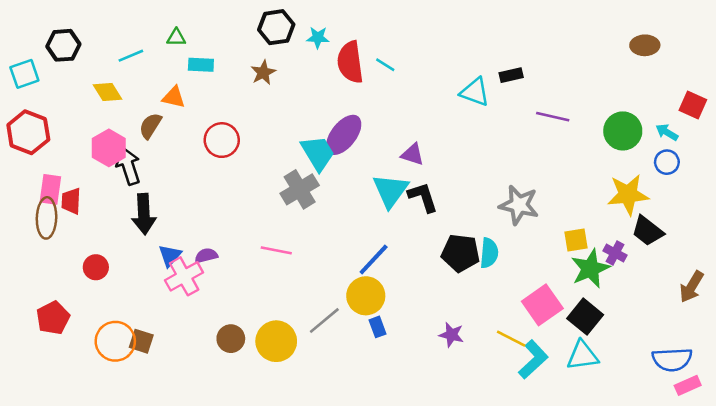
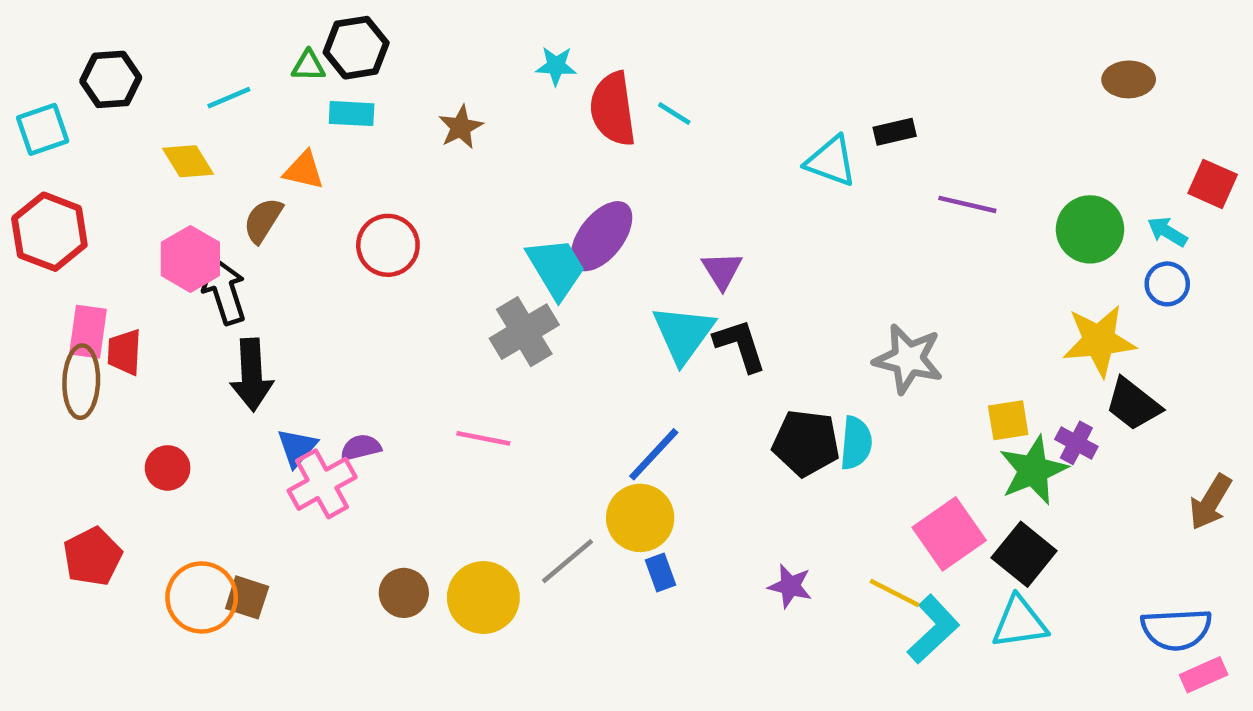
black hexagon: (276, 27) -> (356, 48), moved
purple triangle: (413, 154) -> (722, 270), turned 40

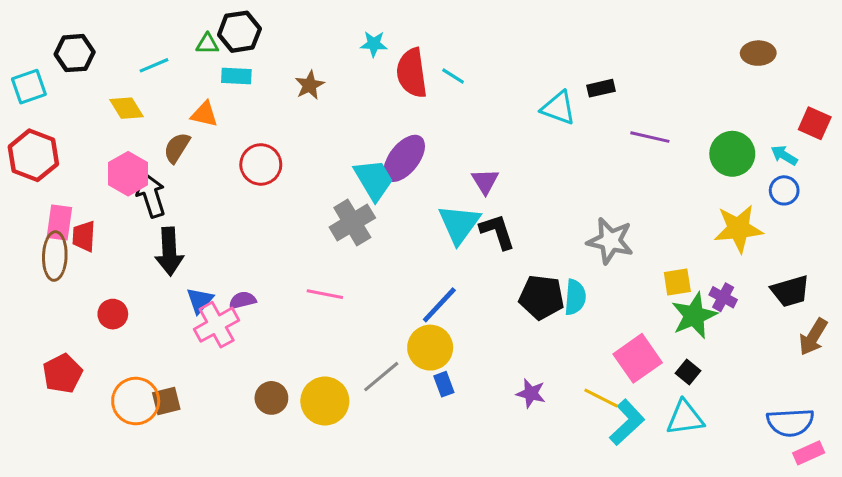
black trapezoid: (1133, 404) -> (790, 291), moved, turned -54
black square: (1024, 554) -> (688, 372), size x0.6
brown square: (247, 597) -> (166, 401), turned -32

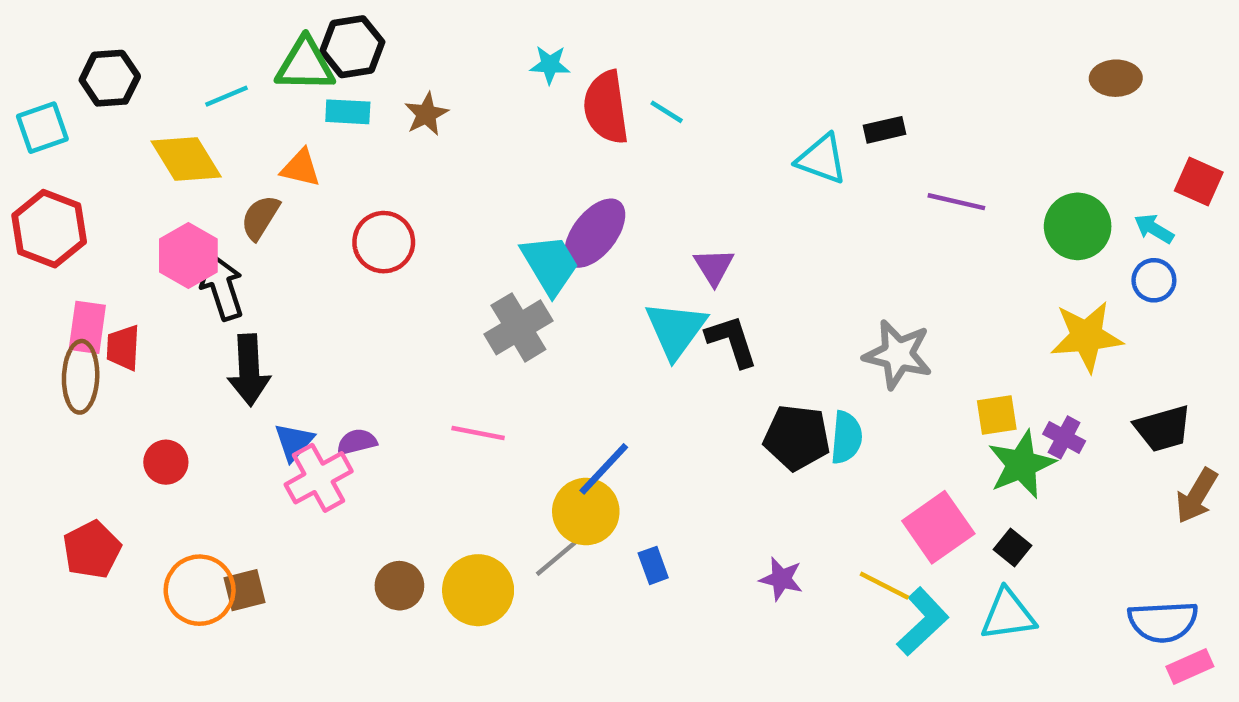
green triangle: (207, 44) -> (305, 65), size x1.8
brown star: (310, 85) -> (426, 114), moved
yellow diamond: (127, 108) -> (186, 159), size x1.4
blue line: (439, 305) -> (604, 469), moved
yellow circle: (430, 348) -> (586, 512), moved

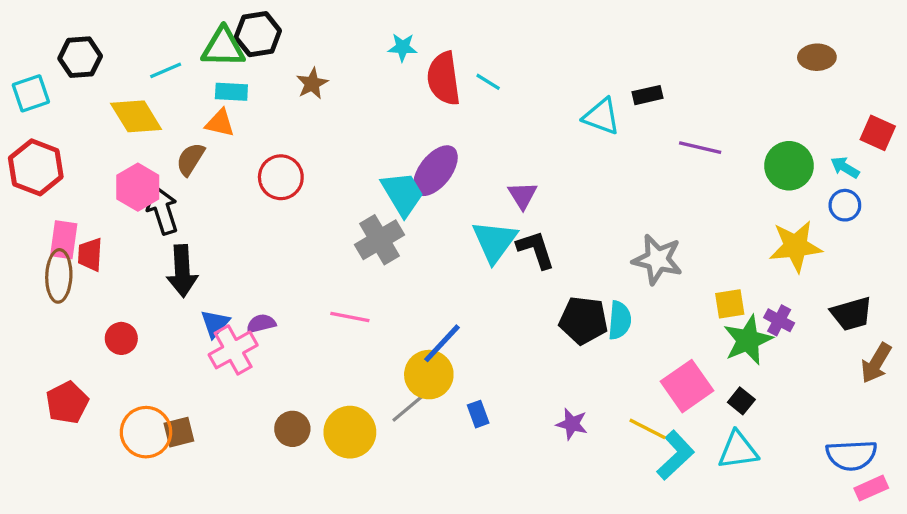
cyan rectangle: (348, 112) -> (231, 92), moved

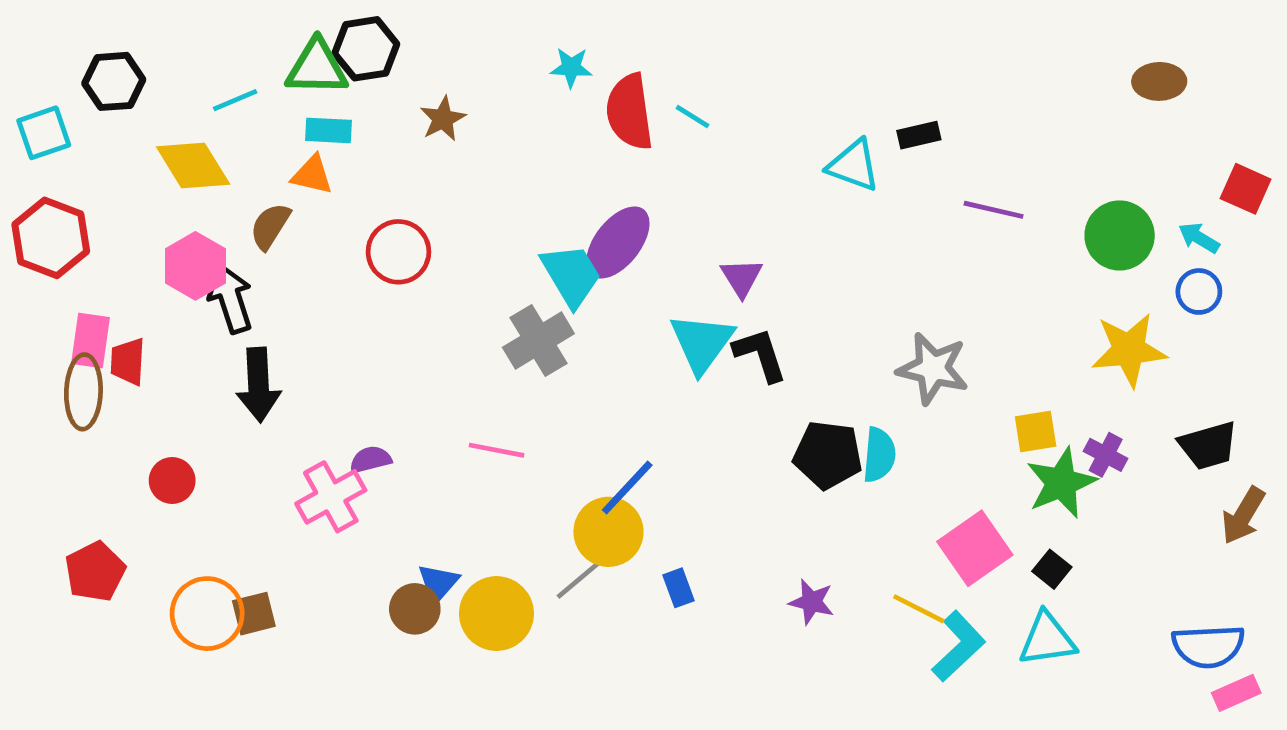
blue triangle: (215, 324) -> (438, 583), moved

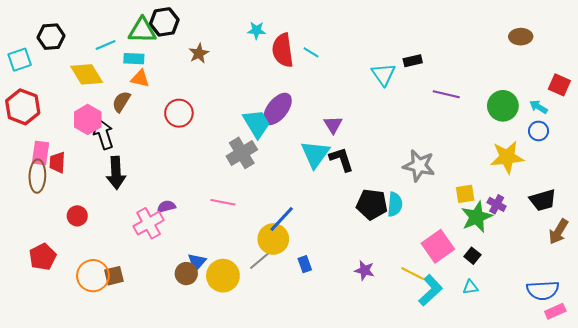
cyan rectangle: (328, 130) -> (134, 59), moved
cyan triangle: (854, 165) -> (383, 74), turned 35
cyan triangle: (1047, 639) -> (470, 287), size x0.6

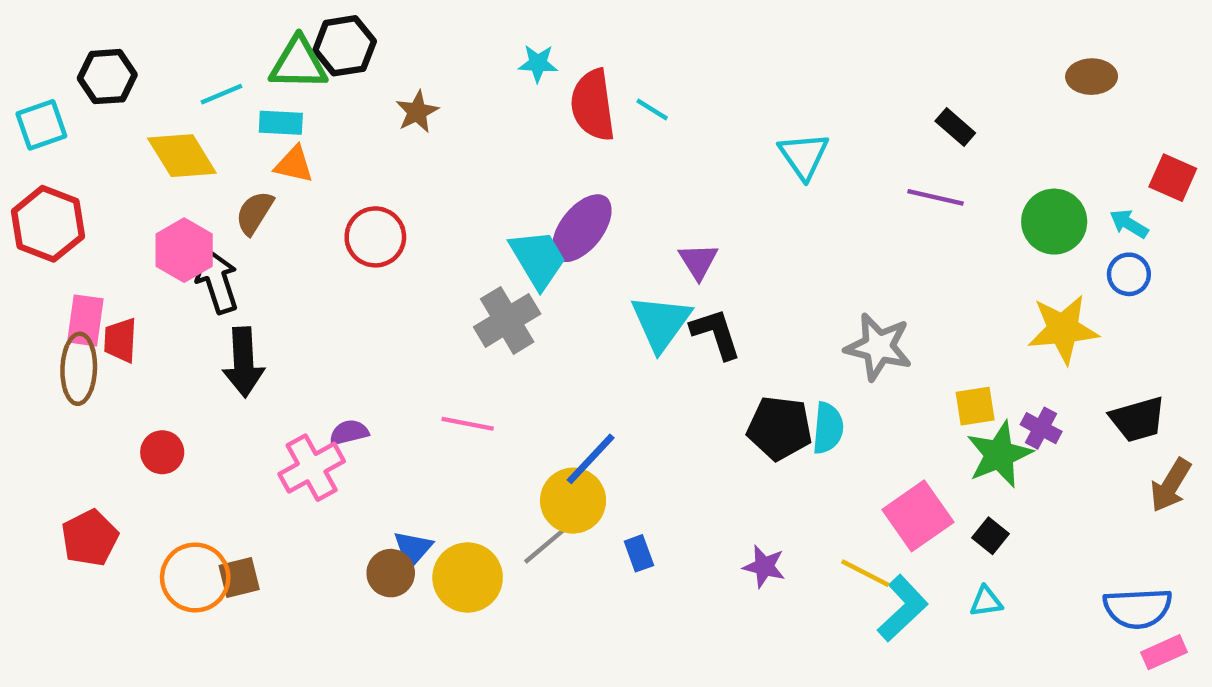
black rectangle: (413, 61) -> (955, 127), moved, turned 54

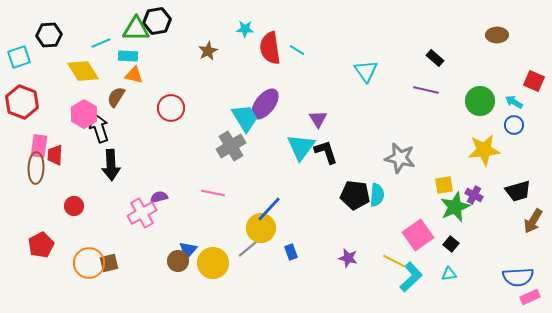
brown star: (417, 112) -> (208, 51), moved

